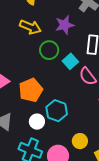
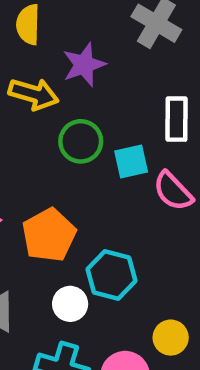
purple star: (65, 25) -> (84, 65), moved
cyan square: (70, 61) -> (131, 162), turned 35

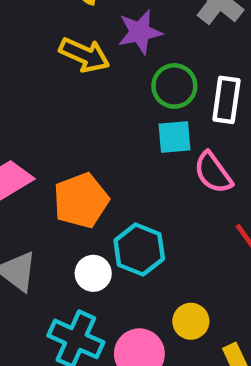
green circle: (81, 141) -> (174, 86), moved

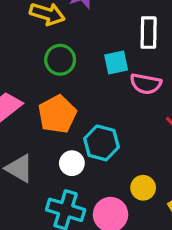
green circle: (174, 86) -> (60, 60), moved
pink semicircle: (213, 173) -> (146, 84), turned -36

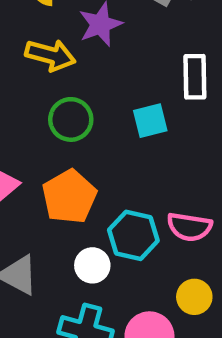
pink semicircle: (146, 84) -> (189, 227), moved

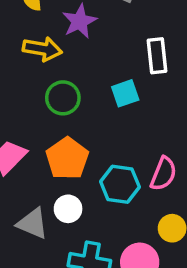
pink semicircle: (189, 227) -> (163, 174), turned -72
white circle: (92, 265) -> (68, 209), moved

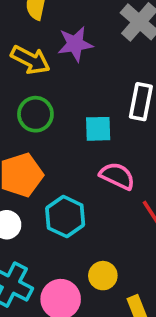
pink semicircle: (163, 174) -> (117, 176), moved, turned -104

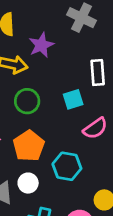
pink semicircle: (117, 176) -> (95, 128), turned 135

